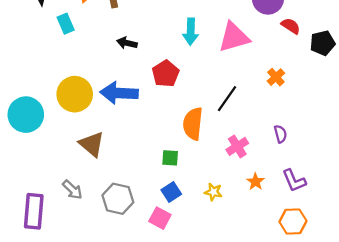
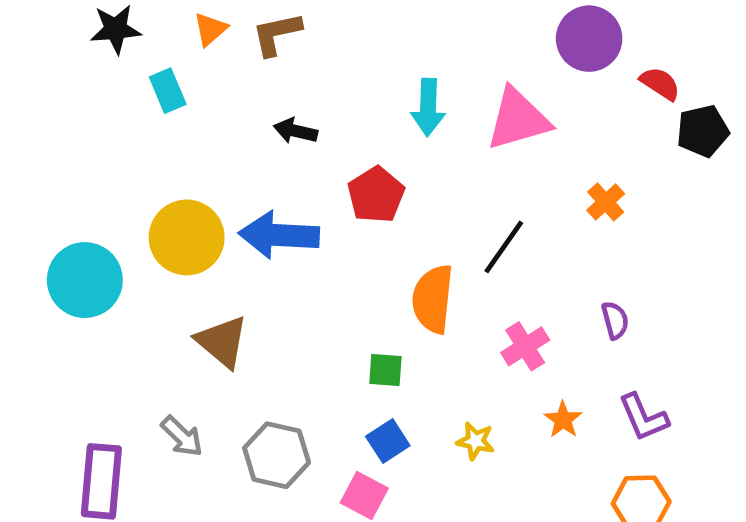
red semicircle: (291, 26) -> (660, 84), moved

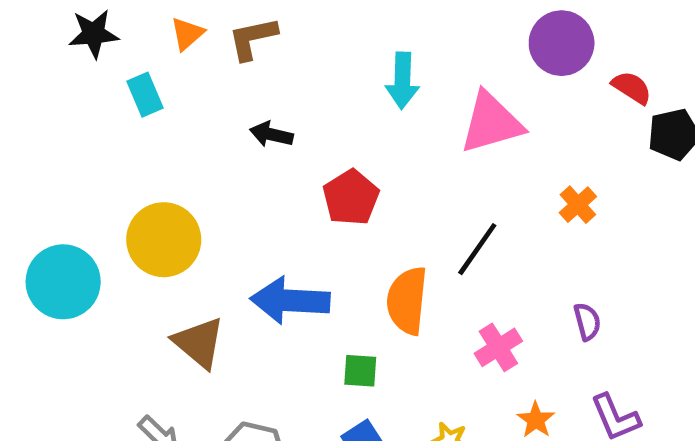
cyan arrow: (428, 107) -> (402, 81), moved
blue arrow: (279, 235) -> (290, 301), moved

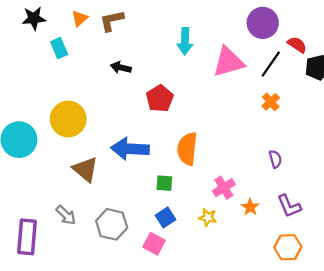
black line: (477, 249) -> (271, 64), moved
pink cross: (498, 347) -> (224, 188), moved

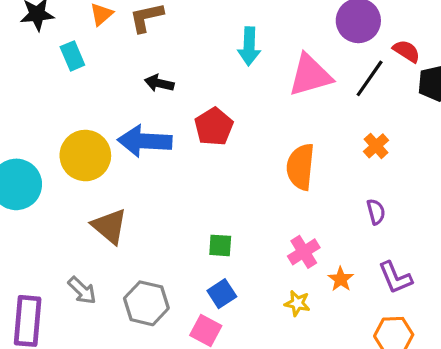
orange cross: (271, 102) -> (376, 146), moved
blue arrow: (130, 149) -> (145, 141), moved
orange semicircle: (187, 149) -> (301, 167), moved
yellow star: (208, 217) -> (297, 303), moved

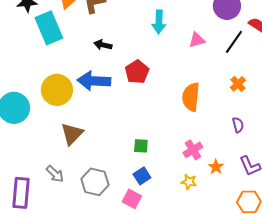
cyan rectangle: (72, 56) -> (49, 28), size x1.8
pink triangle: (310, 75) -> (197, 40), size x0.6
brown triangle: (109, 226) -> (72, 134), turned 35

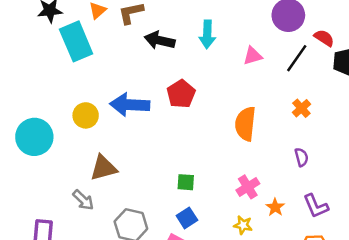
black arrow: (103, 45) -> (160, 40), moved, size x1.4
yellow circle: (57, 90) -> (86, 115), size x0.7
brown triangle: (72, 134) -> (103, 168), turned 30
gray arrow: (55, 174) -> (83, 200), moved

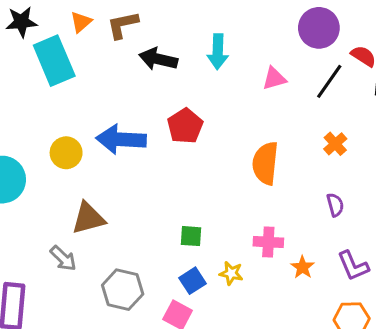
pink cross: (248, 187) -> (268, 242), turned 35
yellow star: (243, 225) -> (231, 273), moved

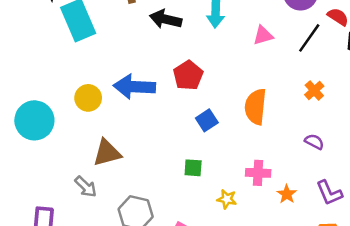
purple semicircle: (335, 205) -> (314, 142), turned -48
blue square: (192, 281) -> (207, 120), moved

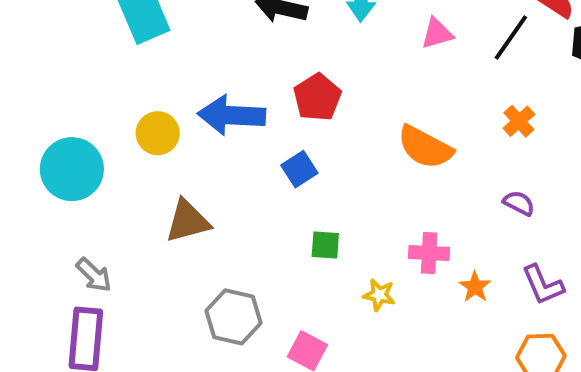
orange semicircle: (256, 107) -> (425, 147), turned -68
blue square: (207, 120) -> (299, 169), moved
gray arrow: (86, 187) -> (94, 275), moved

